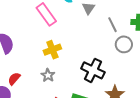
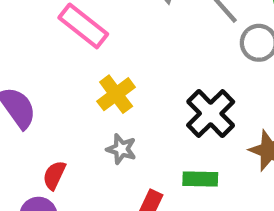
black cross: (93, 70) -> (211, 113), turned 35

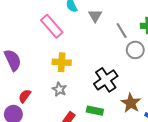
yellow cross: (116, 94) -> (62, 62), turned 30

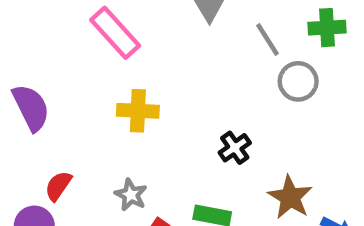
black cross: (106, 80) -> (235, 148), size x0.6
gray star: (59, 89) -> (131, 195), moved

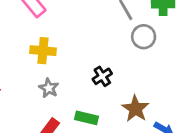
gray star: (131, 195) -> (49, 88), moved

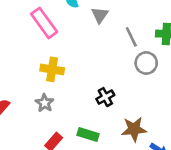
gray star: (49, 88) -> (45, 103), moved
brown star: (135, 109) -> (134, 129), turned 30

